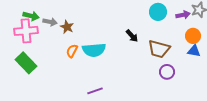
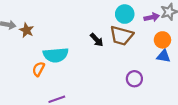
brown trapezoid: (159, 49) -> (121, 36), moved
orange semicircle: (72, 51) -> (38, 69), moved

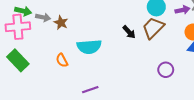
brown trapezoid: (121, 36) -> (153, 28), turned 120
orange semicircle: (38, 69) -> (62, 60), moved, turned -56

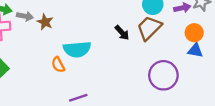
orange semicircle: (62, 60) -> (58, 65), moved
purple circle: (166, 70) -> (163, 75), size x1.6

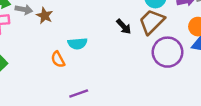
cyan semicircle: (77, 49) -> (77, 44), size x0.7
purple circle: (163, 75) -> (168, 52), moved

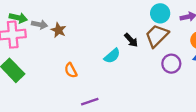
cyan semicircle: (77, 44) -> (112, 56), moved, turned -36
purple circle: (168, 52) -> (171, 64), size x0.7

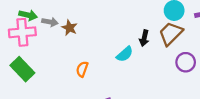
black arrow: (131, 40) -> (144, 38), turned 56
orange semicircle: (71, 70) -> (82, 69), turned 48

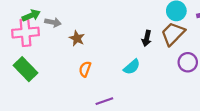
green arrow: (28, 15) -> (31, 15), turned -36
brown star: (69, 28) -> (77, 38), moved
cyan semicircle: (125, 54) -> (132, 67), moved

